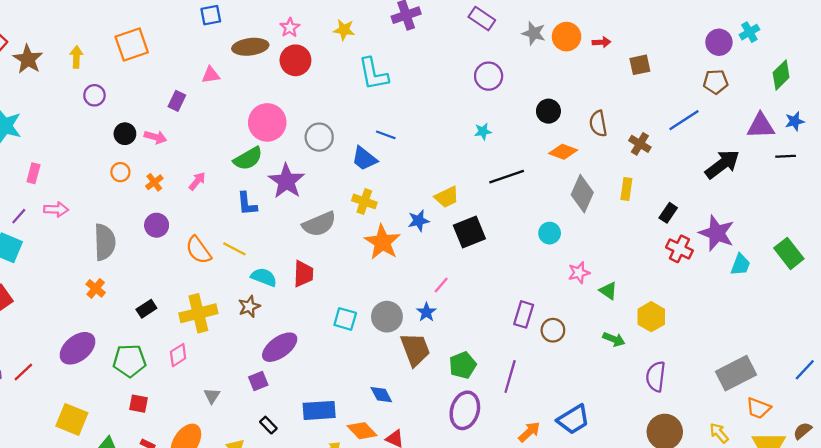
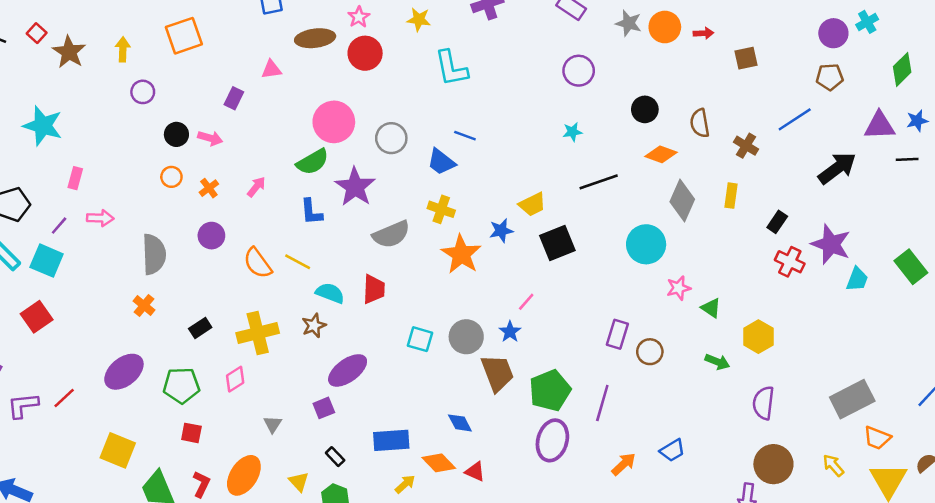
cyan circle: (550, 233) -> (646, 244), size x1.6
green pentagon: (463, 365) -> (550, 390), size x1.4
blue trapezoid: (573, 419) -> (672, 450), size x0.7

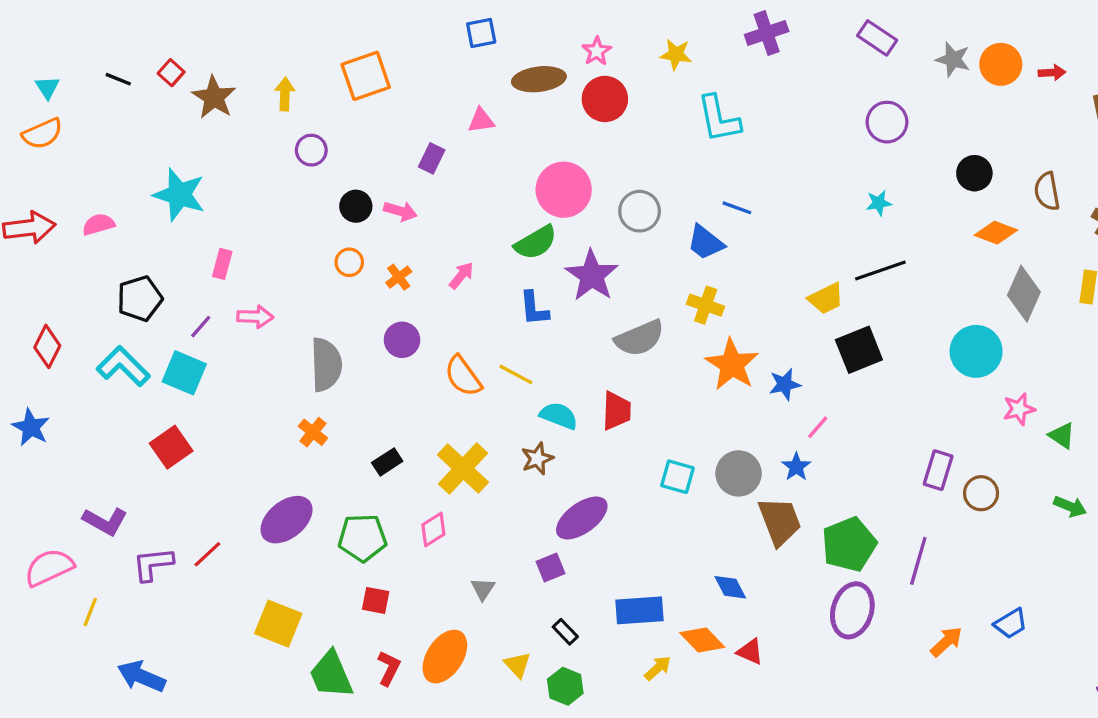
black line: (599, 182) -> (880, 271), moved
blue star: (501, 231) -> (785, 384), moved
yellow cross: (258, 333) -> (463, 468), turned -33

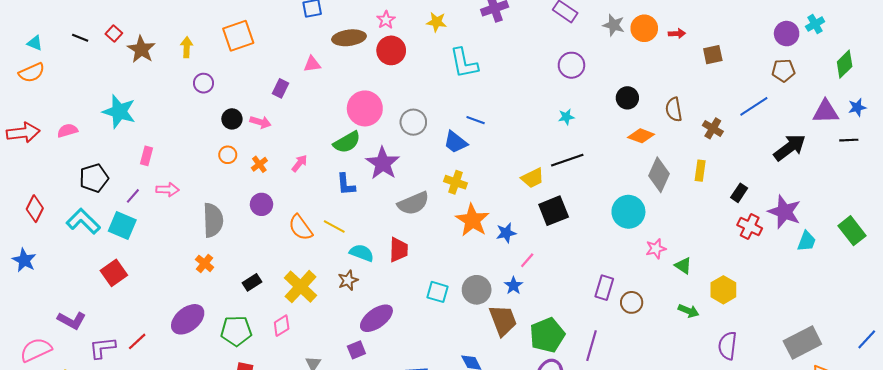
cyan triangle: (47, 87) -> (35, 43), turned -35

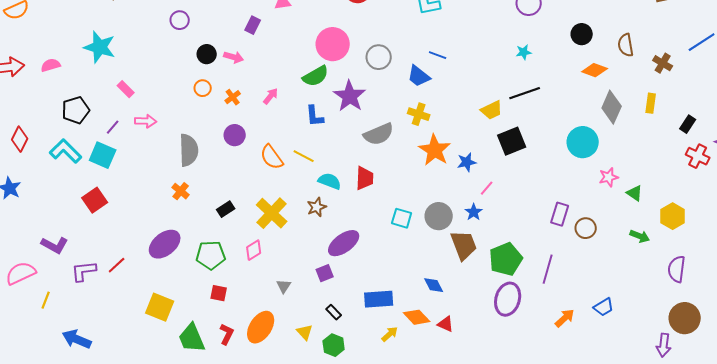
pink rectangle: (147, 156) -> (126, 89), turned -60

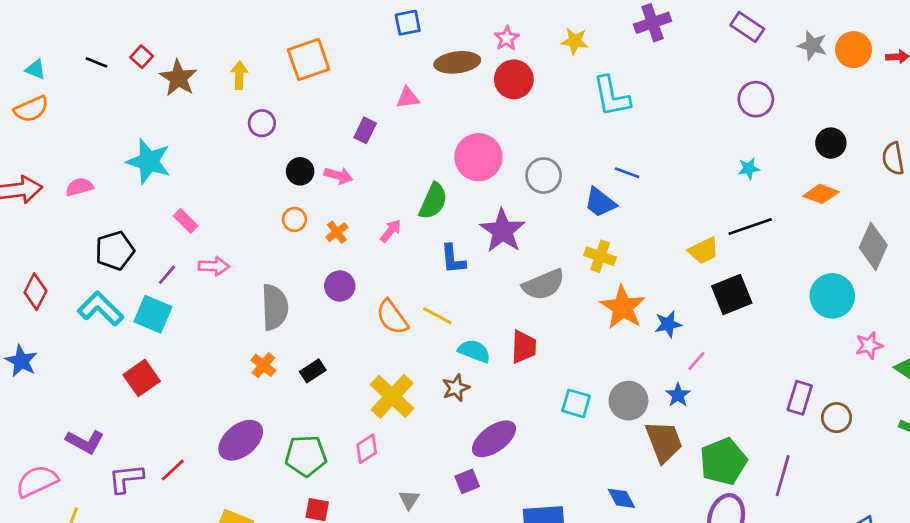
orange diamond: (595, 70) -> (821, 194), moved
green semicircle: (316, 76) -> (433, 201), moved, turned -36
black rectangle: (226, 209) -> (313, 371), moved

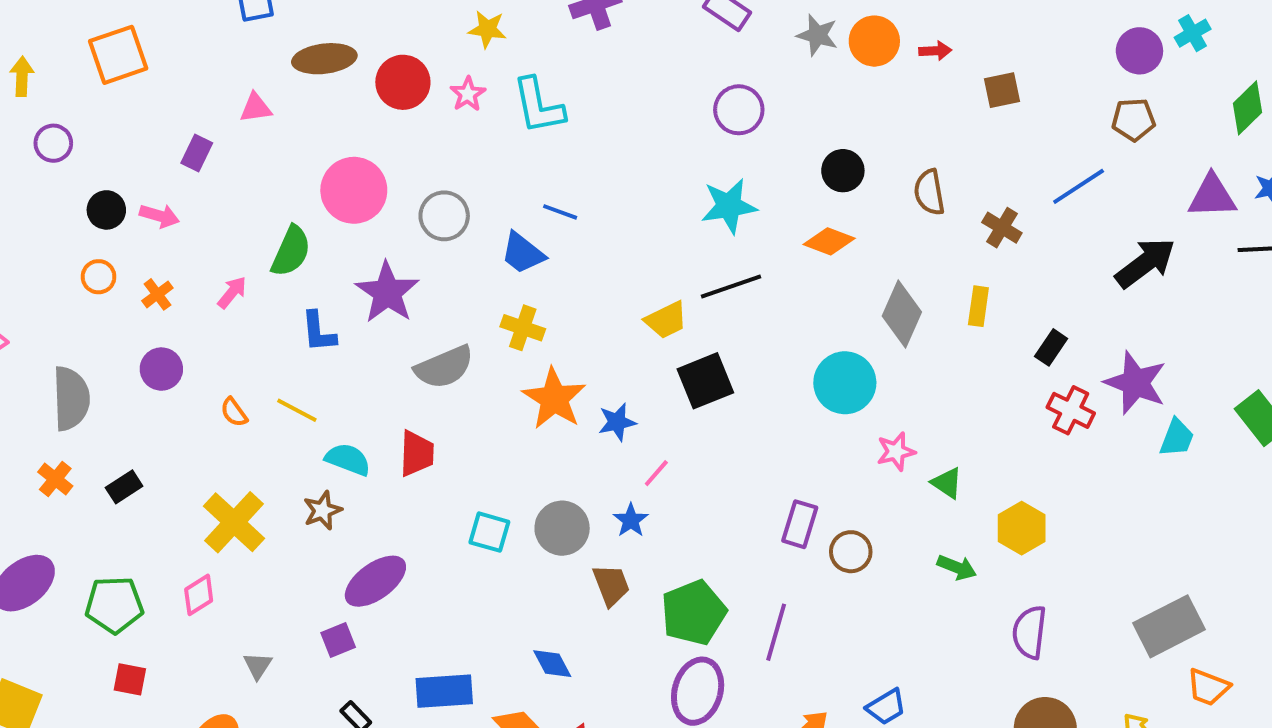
pink star: (507, 38) -> (468, 94), moved
cyan star: (749, 169) -> (729, 206), size x1.8
orange semicircle: (392, 317) -> (234, 412), size x0.6
brown trapezoid: (664, 442) -> (611, 585), size x0.7

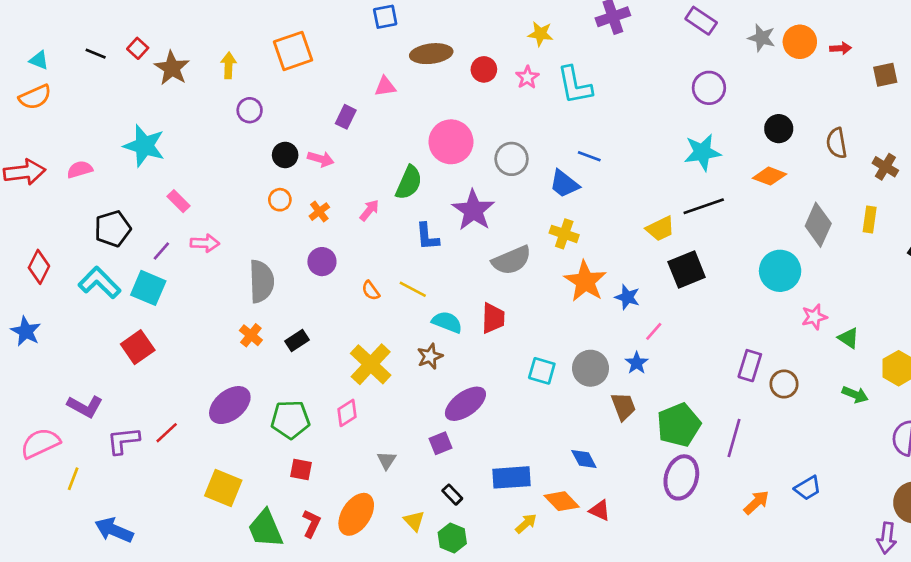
red circle: (403, 82) -> (484, 69), size x0.7
blue star: (617, 422) -> (627, 297), turned 30

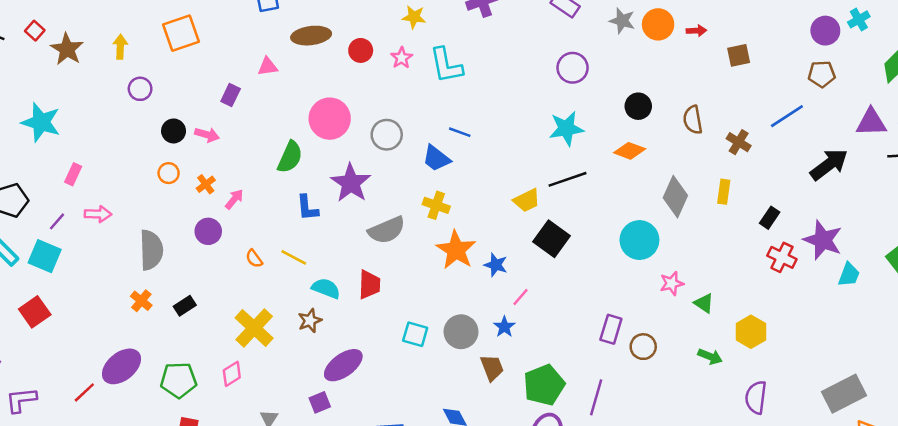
pink rectangle: (178, 201) -> (73, 174), turned 70
pink arrow: (369, 210) -> (234, 199), moved
black square: (687, 269) -> (551, 239), turned -32
red line: (167, 433) -> (84, 392), moved

